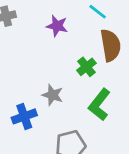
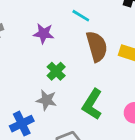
green cross: (86, 67) -> (56, 71), moved

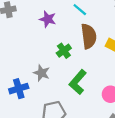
green cross: (56, 71) -> (64, 51), moved

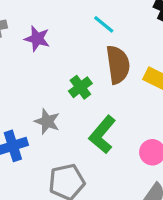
purple star: (48, 19) -> (37, 39), moved

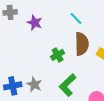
gray star: (47, 122) -> (34, 84), moved

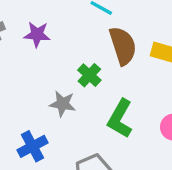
gray star: (34, 84) -> (63, 104), moved

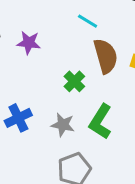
gray star: (63, 104) -> (63, 125), moved
blue cross: (32, 146) -> (18, 118), moved

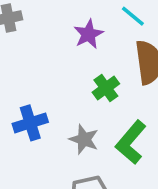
purple star: (29, 43) -> (88, 34), moved, turned 30

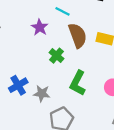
gray star: (84, 139) -> (42, 93), moved

